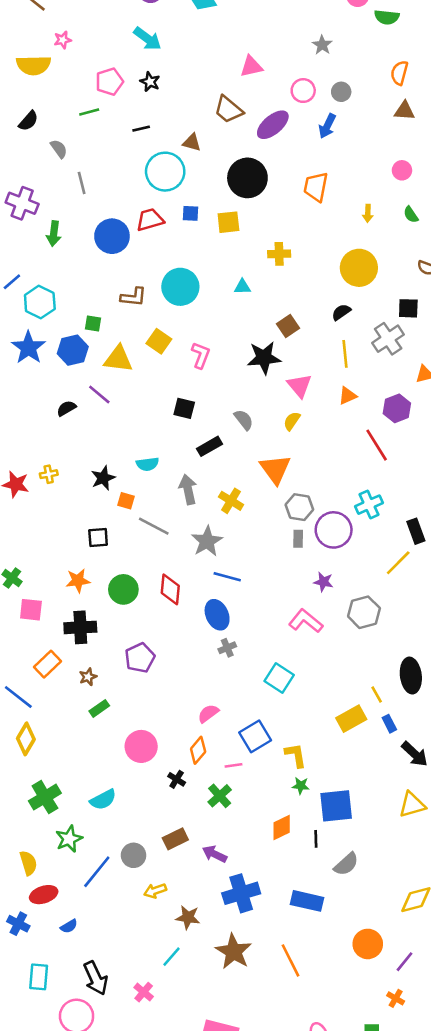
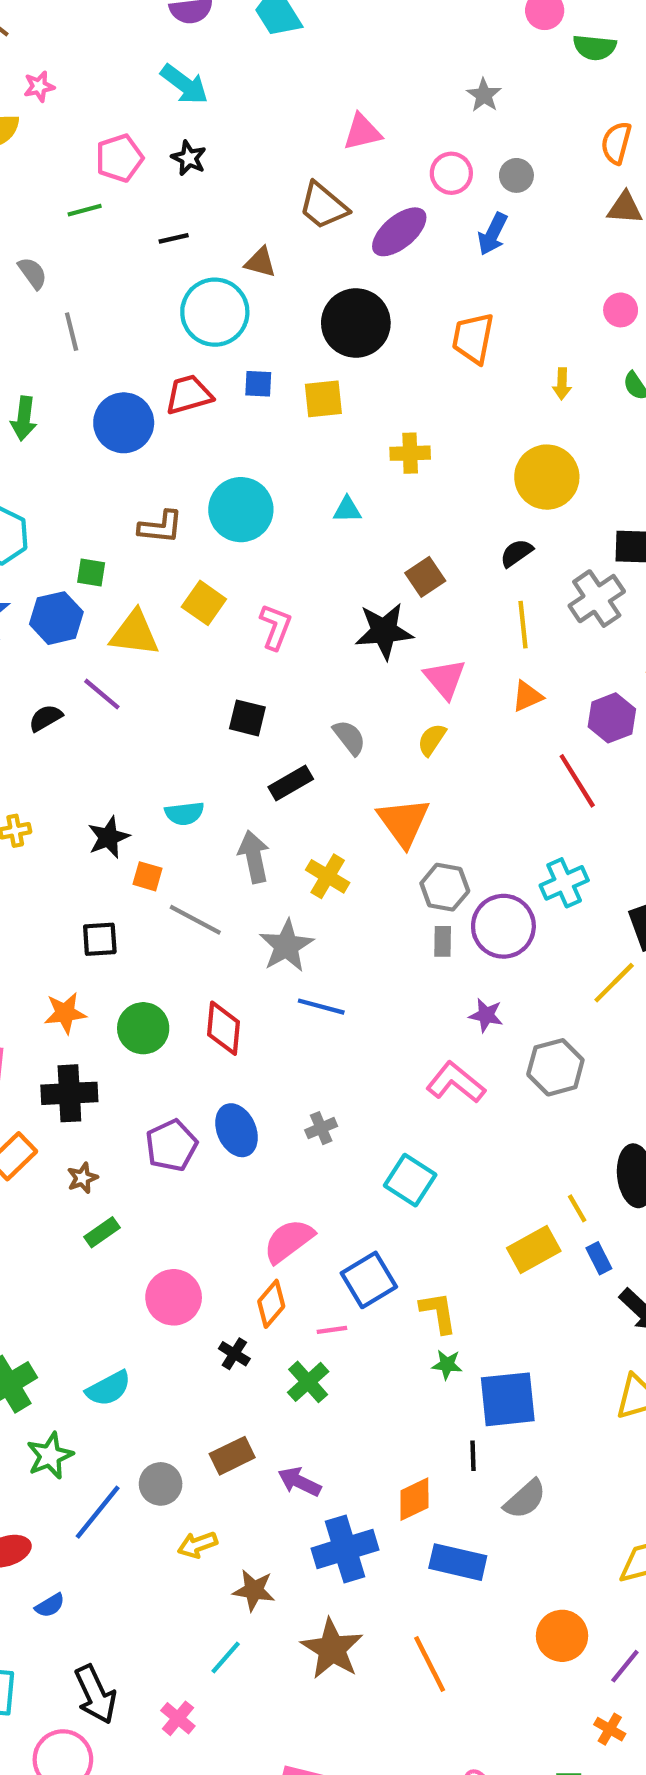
blue ellipse: (217, 615) -> (237, 1130), moved
pink semicircle: (208, 714) -> (289, 1241), size x1.4
orange diamond: (282, 827) -> (414, 1499), moved

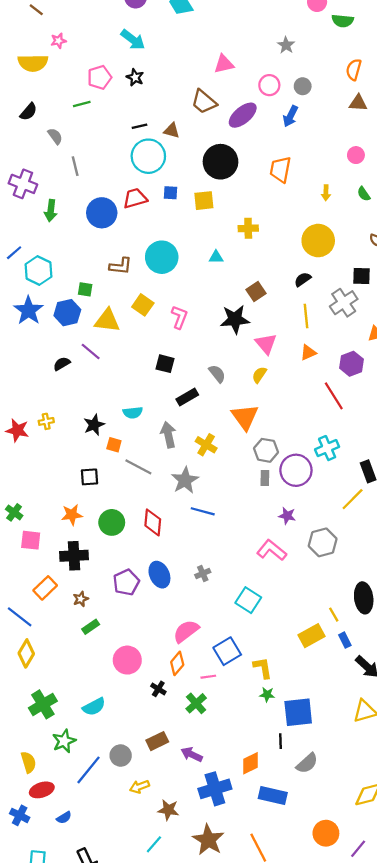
black line: (174, 238) -> (139, 126), moved

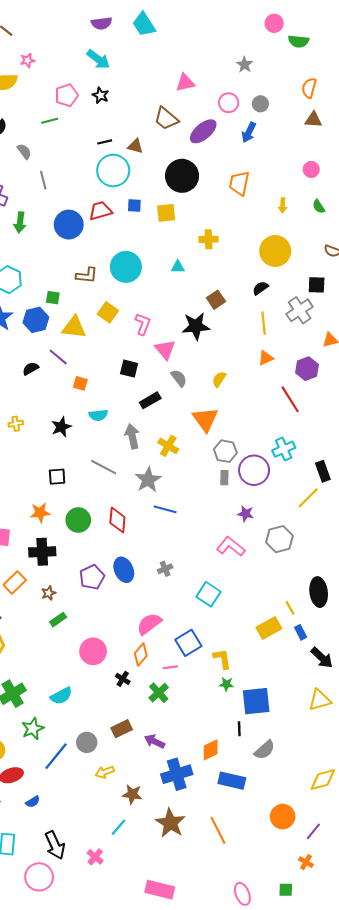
pink triangle: (266, 344) -> (165, 350), moved
orange square: (114, 445) -> (80, 383), moved

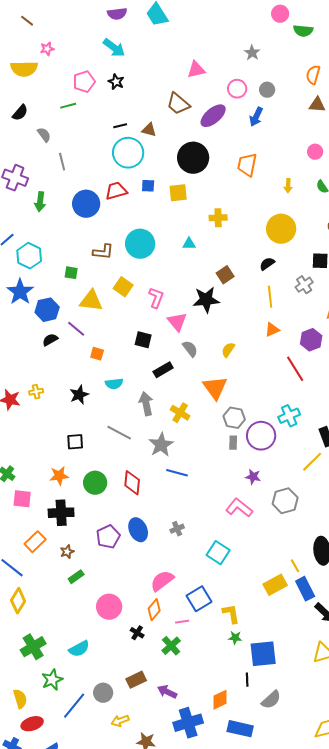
gray cross: (300, 310) -> (304, 285), size x0.7
blue hexagon: (36, 320) -> (47, 310), moved
blue rectangle: (301, 632) -> (305, 589), size x1.6

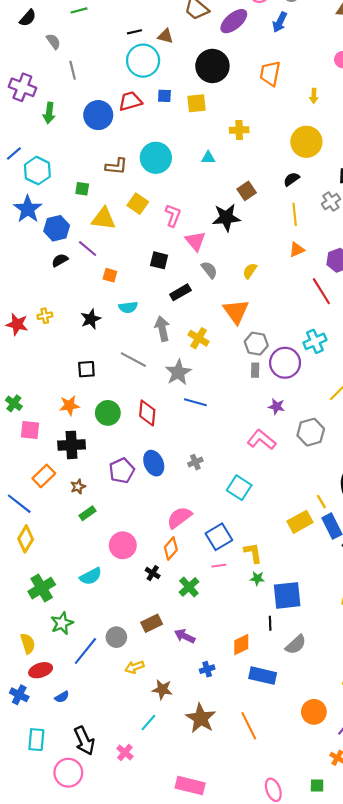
pink line: (182, 622) -> (219, 566), moved
cyan semicircle: (79, 649) -> (91, 576), moved
blue cross: (188, 723) -> (207, 669), size x0.5

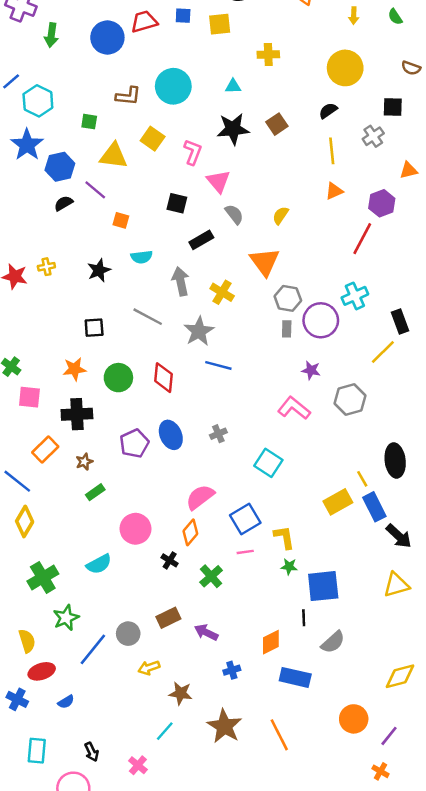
black star: (226, 218) -> (233, 129), moved
red line: (321, 291) -> (362, 239), turned 60
black arrow: (84, 741) -> (92, 752), size x0.6

